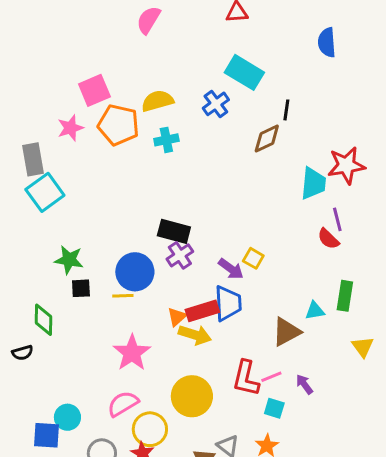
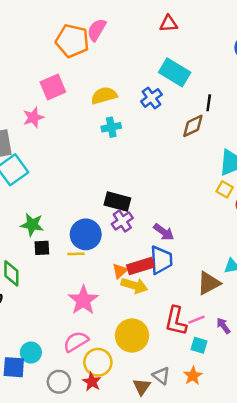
orange pentagon: (118, 125) -> (72, 41), moved
yellow square: (253, 258) -> (225, 189), moved

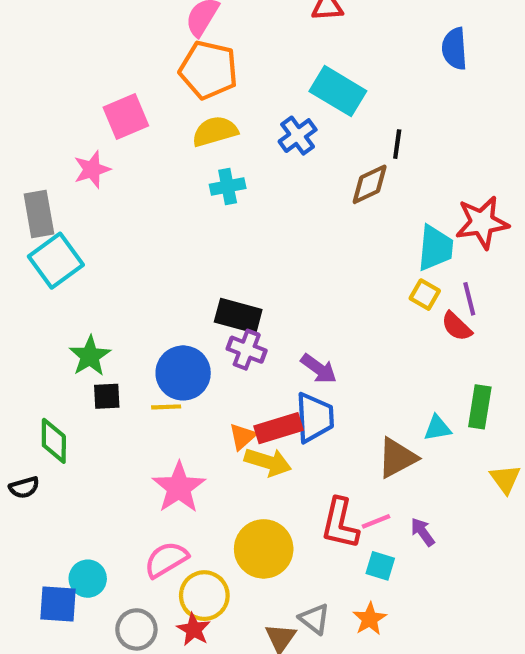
orange pentagon: (72, 41) -> (209, 70), moved
purple cross: (122, 221) -> (247, 350), turned -35
green star: (32, 225) -> (90, 356), turned 30

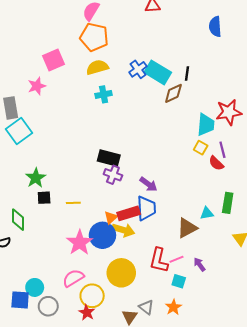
cyan rectangle: (338, 91) -> (158, 72), moved
blue circle: (183, 373) -> (102, 235), moved
gray circle: (136, 629) -> (48, 306), moved

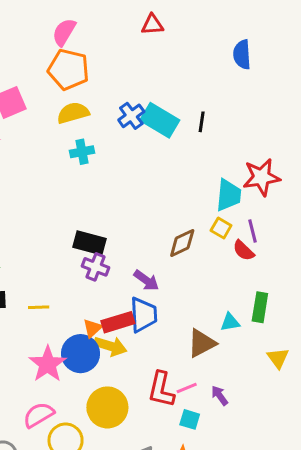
brown diamond: (173, 93) -> (182, 243), moved

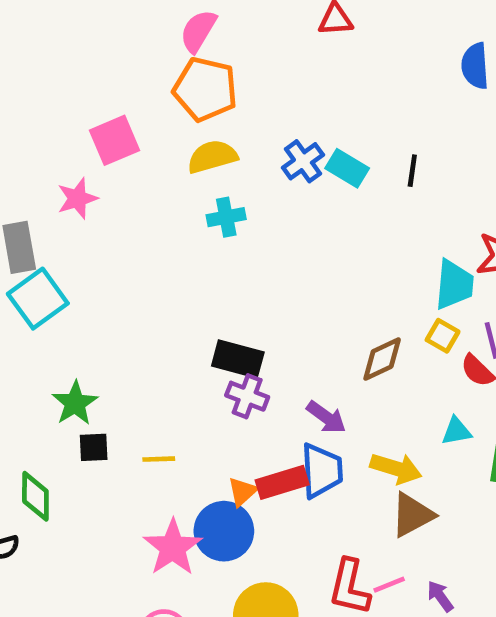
cyan rectangle: (160, 120) -> (347, 168), size x0.7
cyan triangle: (230, 322) -> (457, 431), moved
yellow arrow: (110, 346) -> (396, 468), moved

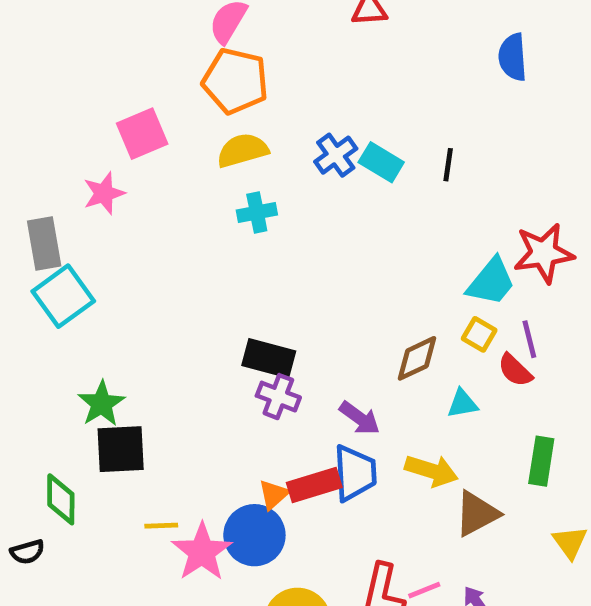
cyan trapezoid: (454, 285) -> (491, 282), turned 34
cyan triangle: (457, 431) -> (462, 404), moved
black square: (94, 447) -> (121, 449), size x1.6
yellow line: (159, 459) -> (161, 526), moved
brown triangle: (412, 515) -> (477, 514), moved

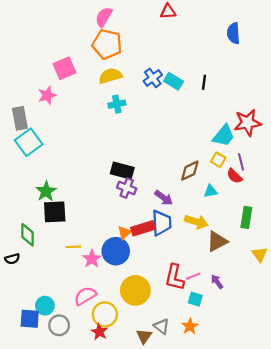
pink star: (202, 552) -> (92, 259), size x0.7

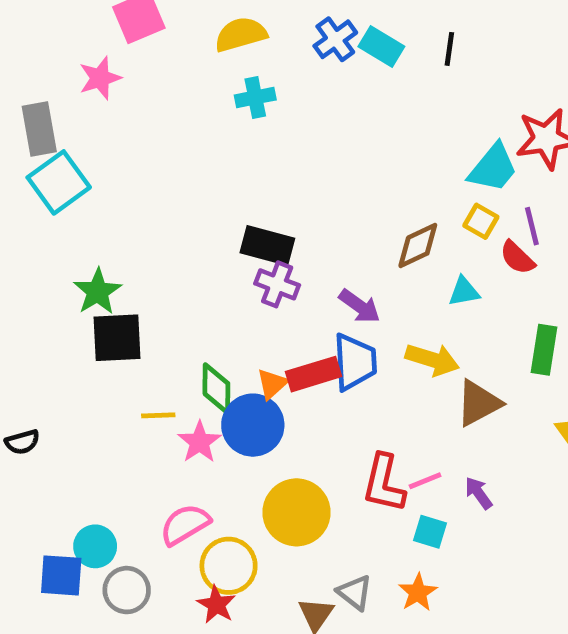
green diamond: (27, 235) -> (216, 389), moved

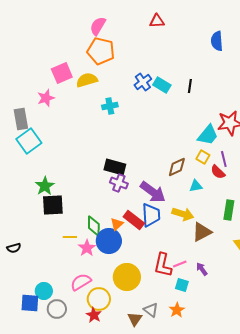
yellow semicircle: (241, 34) -> (87, 80), moved
purple arrow: (360, 306) -> (153, 192), size x1.5
red rectangle: (313, 374) -> (134, 220), turned 55

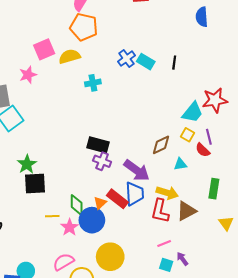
red L-shape: (163, 265) -> (160, 211), moved
purple arrow: (202, 269) -> (182, 259), moved

